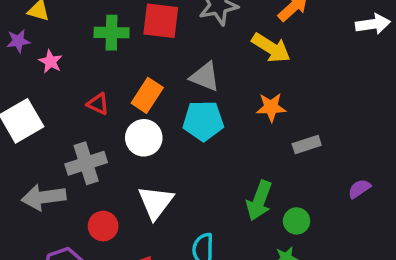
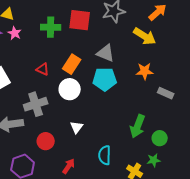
pink star: (50, 61) -> (15, 33), moved
gray rectangle: (307, 145) -> (166, 93), turned 42
white triangle: (156, 202) -> (77, 127), size x0.6

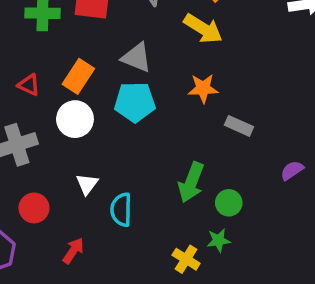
cyan semicircle: (105, 155) -> (121, 210), moved

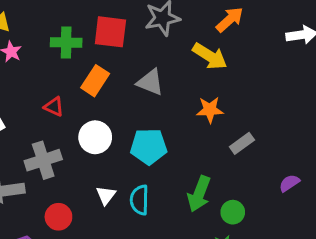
orange rectangle: (78, 76) -> (95, 81), moved
cyan pentagon: (135, 102) -> (149, 146), moved
gray rectangle: (239, 126) -> (242, 143), turned -60
cyan semicircle: (121, 210) -> (140, 200), moved

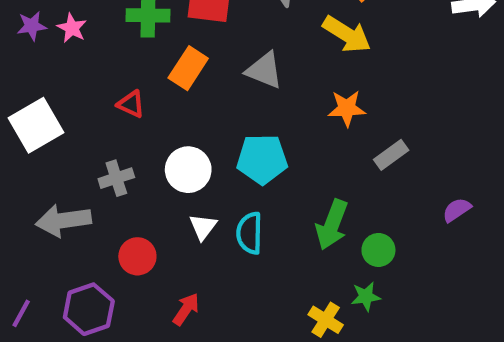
white circle: (95, 137) -> (188, 170), moved
gray cross: (43, 160) -> (116, 178), size x0.7

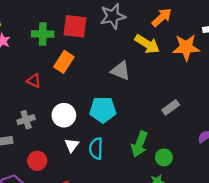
gray triangle: (264, 70) -> (121, 71), moved
orange star: (347, 108) -> (186, 47), moved, size x1.4

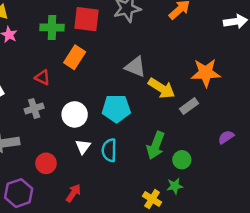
yellow arrow: (147, 44) -> (162, 88), moved
orange star: (186, 47) -> (206, 73), moved
gray cross: (26, 120) -> (34, 109), moved

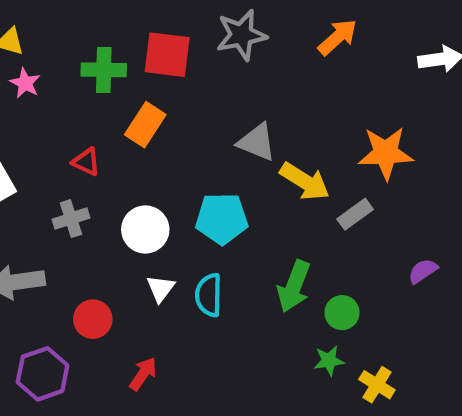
yellow cross: (152, 199) -> (377, 385), moved

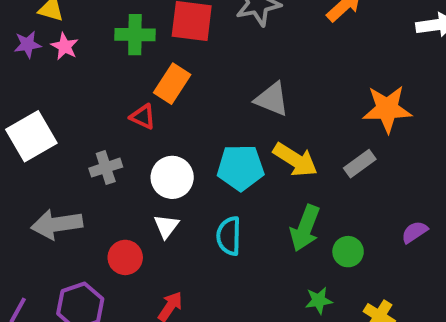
red triangle: (86, 162) -> (143, 117), moved
yellow arrow: (305, 181) -> (295, 160), moved
purple semicircle: (423, 271) -> (414, 232), moved
white triangle: (161, 289) -> (166, 226), moved
green star: (329, 361) -> (319, 300), moved

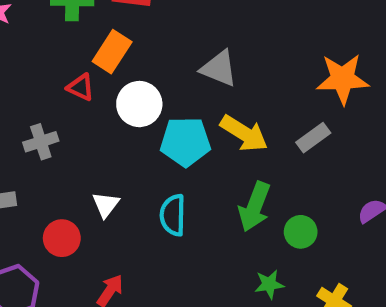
white circle: (172, 177) -> (139, 104), moved

